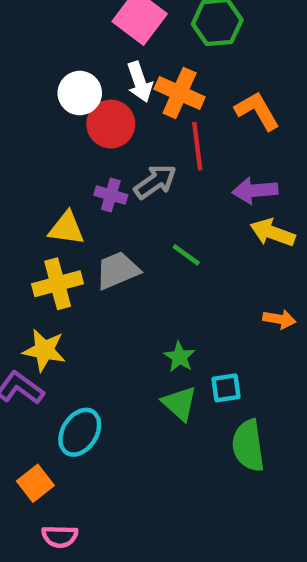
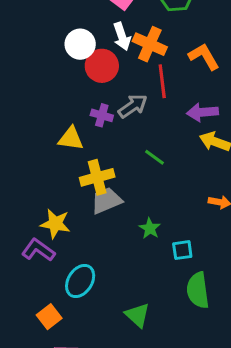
gray trapezoid: (117, 270) -> (106, 200), moved
yellow cross: (58, 284) -> (97, 177), moved
green triangle: (180, 403) -> (137, 315), moved

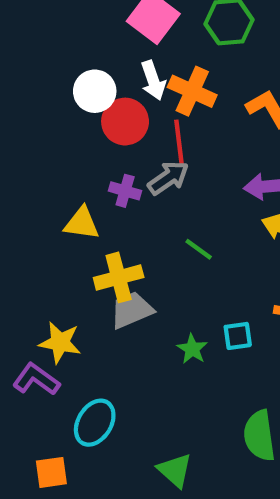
red line: (162, 81) -> (179, 143), moved
cyan square: (182, 250) -> (238, 336), moved
orange square: (49, 317) -> (51, 472), turned 30

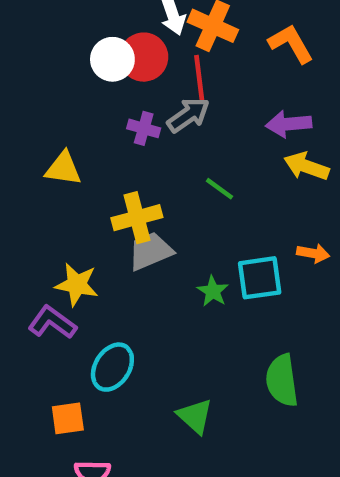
white circle: (95, 91) -> (112, 59), moved
yellow triangle: (82, 223) -> (63, 169), moved
cyan square: (238, 336) -> (260, 278), size x1.5

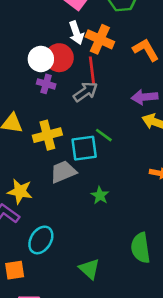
purple cross: (144, 128) -> (46, 84), moved
yellow cross: (137, 218) -> (47, 135), moved
cyan square: (260, 278) -> (84, 148), moved

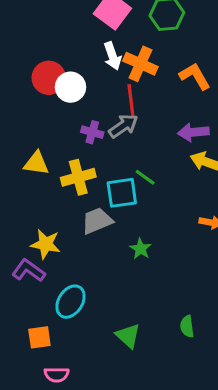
red circle: (59, 58) -> (49, 78), moved
purple cross: (46, 84) -> (92, 132), moved
green semicircle: (141, 248) -> (187, 326), moved, size x0.6

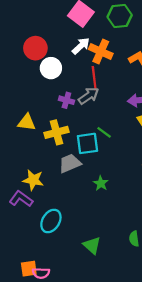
white arrow: (112, 56) -> (81, 46), turned -114
red circle: (49, 78) -> (35, 48), moved
orange square: (39, 337) -> (29, 269), moved

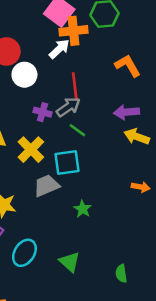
orange cross: (101, 51) -> (73, 31), moved, turned -30
yellow cross: (56, 132) -> (31, 150), turned -30
green line: (104, 132) -> (77, 130), moved
green triangle: (92, 245) -> (70, 262), moved

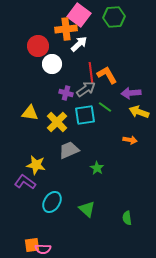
orange cross: (73, 31) -> (66, 29), moved
orange L-shape: (128, 66) -> (107, 75), moved
green line: (77, 130) -> (105, 107), moved
cyan square: (67, 162) -> (85, 115), moved
orange arrow: (141, 187) -> (130, 140), moved

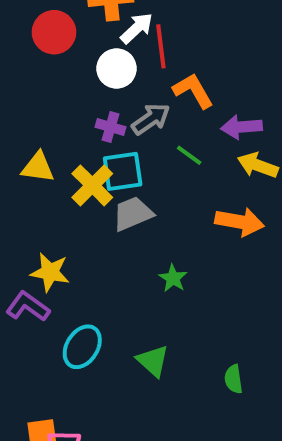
white circle: (52, 64) -> (117, 69), moved
red line: (91, 73) -> (161, 46), moved
cyan square: (85, 115) -> (123, 171), moved
orange arrow: (130, 140) -> (240, 222), size x1.6
gray trapezoid: (69, 150) -> (133, 214), moved

